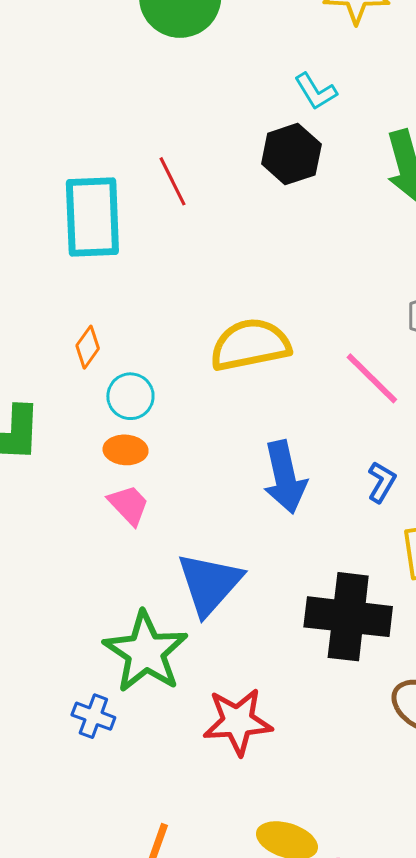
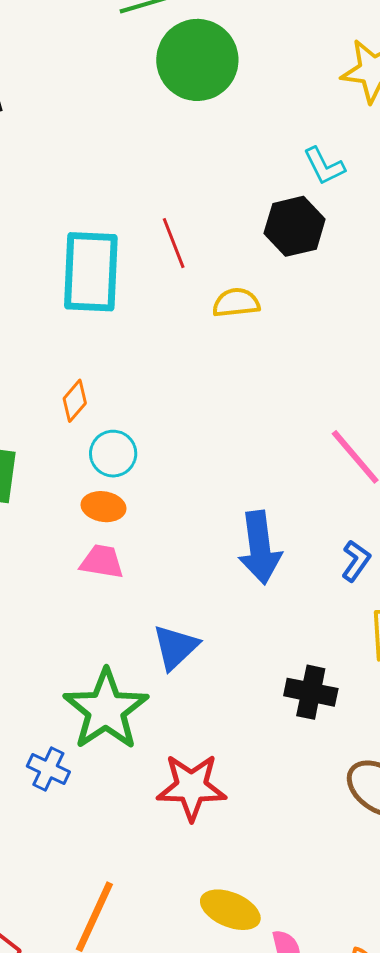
yellow semicircle: (250, 345) -> (236, 303), moved, size x0.6
pink trapezoid: (129, 505) -> (102, 562), turned -42
blue triangle: (209, 584) -> (175, 647), size x0.7
black cross: (348, 617) -> (311, 692), size x0.6

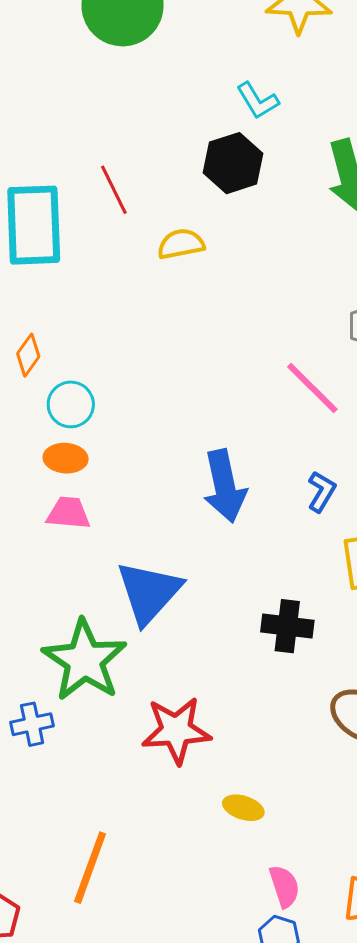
blue triangle: (175, 647) -> (149, 592), size x1.4
blue cross: (48, 769) -> (32, 724), turned -33
yellow ellipse: (230, 910) -> (243, 808), moved, size x0.7

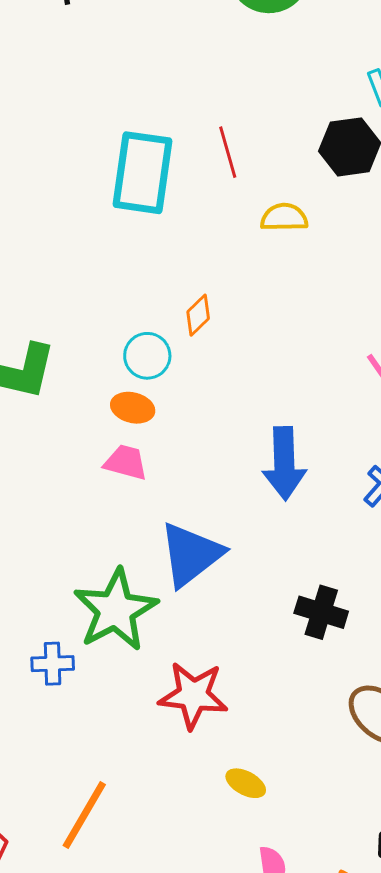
orange diamond: (28, 355) -> (198, 315), moved

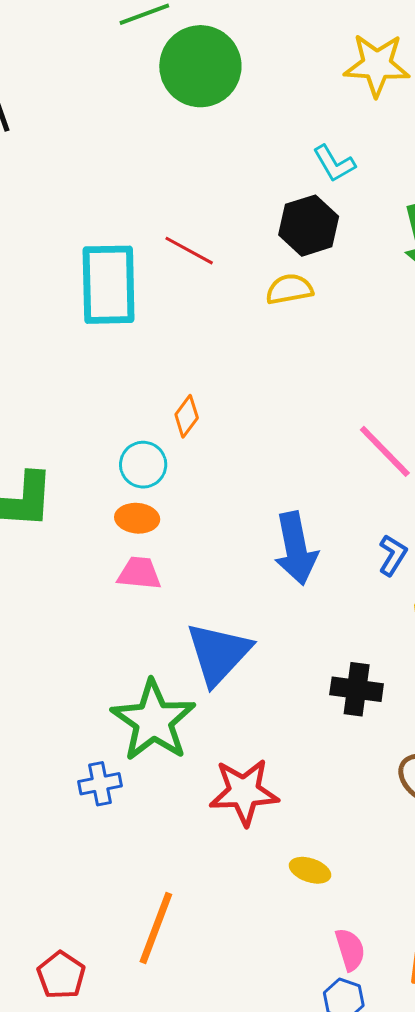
red line: (228, 152) -> (189, 251), turned -36
yellow semicircle: (284, 217) -> (289, 289), moved

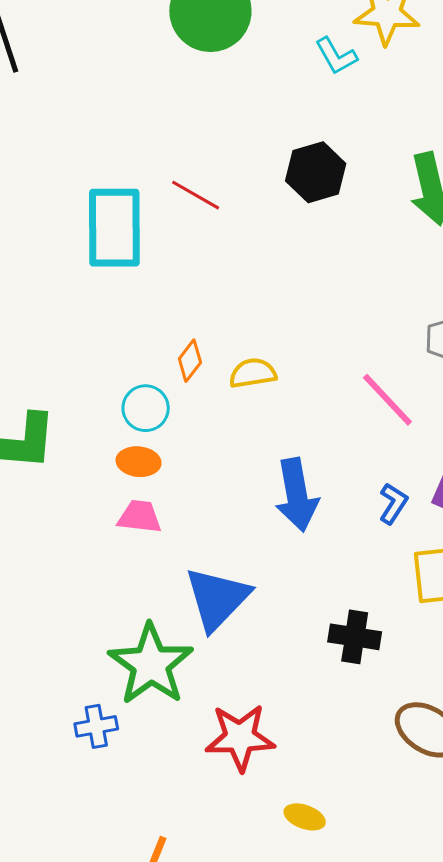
cyan L-shape: (334, 163) -> (336, 56), moved
yellow semicircle: (289, 289) -> (253, 373), moved

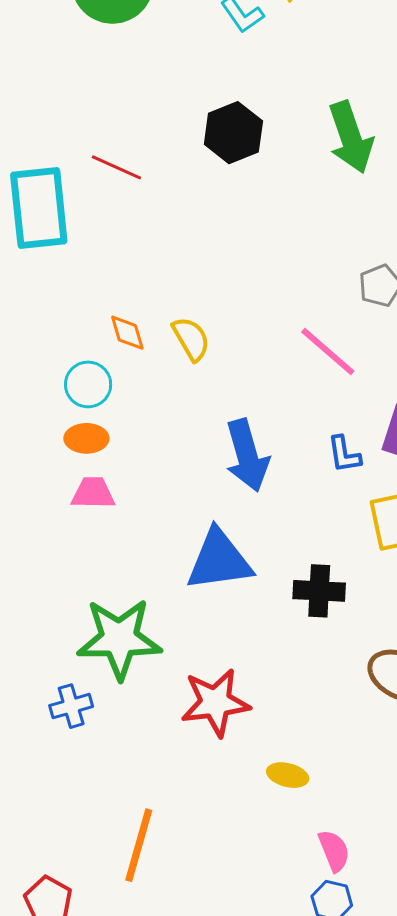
orange diamond: (190, 361) -> (127, 333), turned -48
yellow semicircle: (253, 373) -> (191, 339), turned 75
blue L-shape: (393, 503) -> (344, 454), turned 144
blue triangle: (217, 598) -> (219, 560), moved, turned 44
green star: (151, 664) -> (119, 639), turned -30

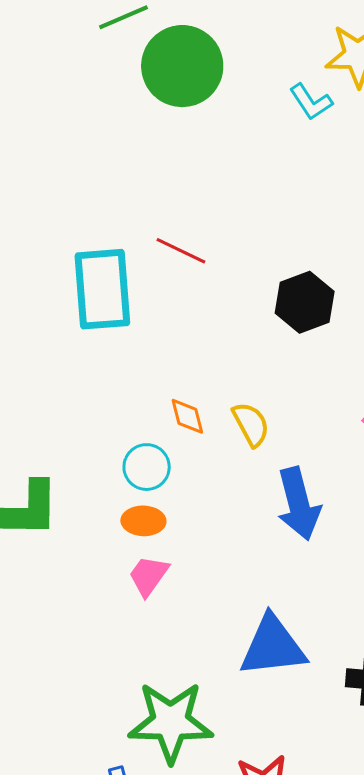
black hexagon: (233, 133) -> (305, 302), moved
blue arrow: (247, 455) -> (299, 504), moved
pink trapezoid: (93, 493) -> (149, 576), turned -57

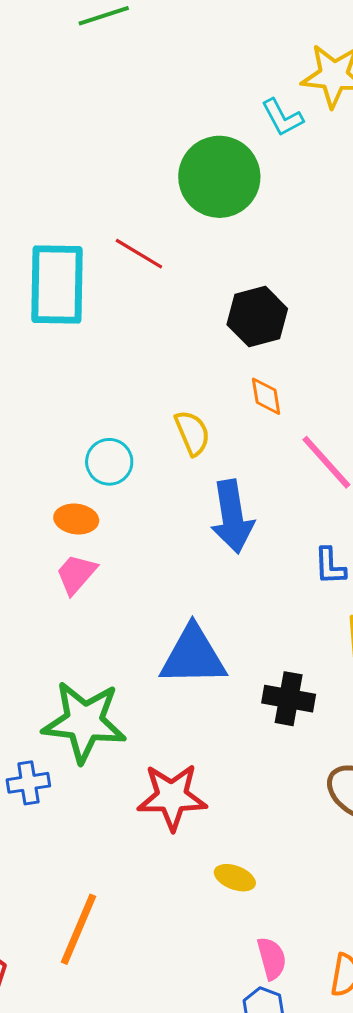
green circle: (182, 66) -> (219, 177), moved
orange diamond: (187, 416) -> (266, 396), moved
cyan circle: (147, 467) -> (109, 462), moved

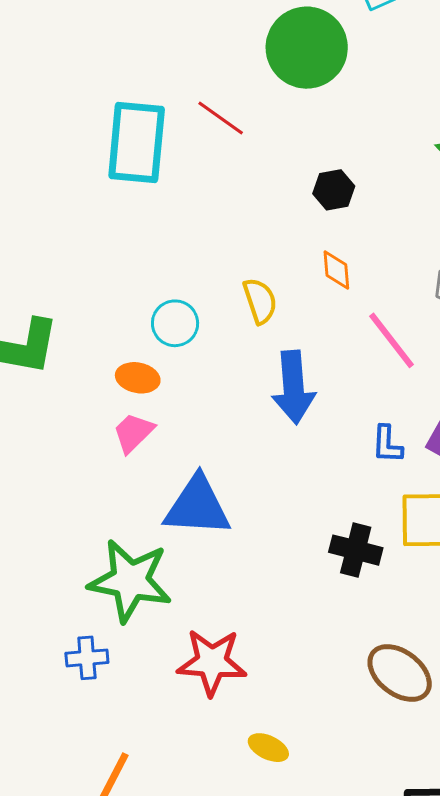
black hexagon: (257, 317) -> (334, 190), size x0.7
blue triangle: (193, 656) -> (197, 506), moved
black cross: (289, 699) -> (356, 550), moved
blue cross: (28, 783) -> (87, 658), moved

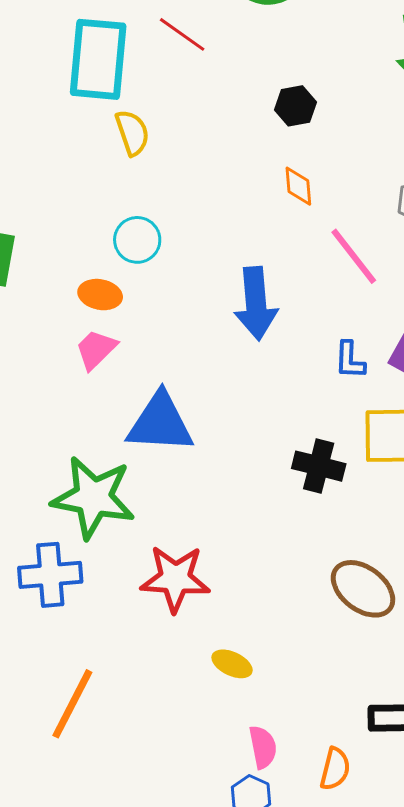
yellow semicircle: (260, 301) -> (132, 133), moved
blue cross: (87, 658) -> (50, 575), size x1.5

